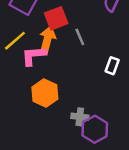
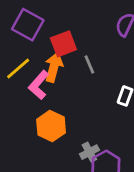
pink L-shape: (34, 56) -> (39, 85), turned -45
gray cross: (80, 117) -> (89, 152), turned -35

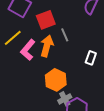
orange arrow: (54, 67) -> (47, 46), moved
orange hexagon: (51, 126) -> (56, 80), moved

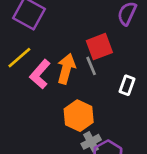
red square: (46, 20) -> (99, 47), moved
gray line: (65, 35) -> (91, 66), moved

